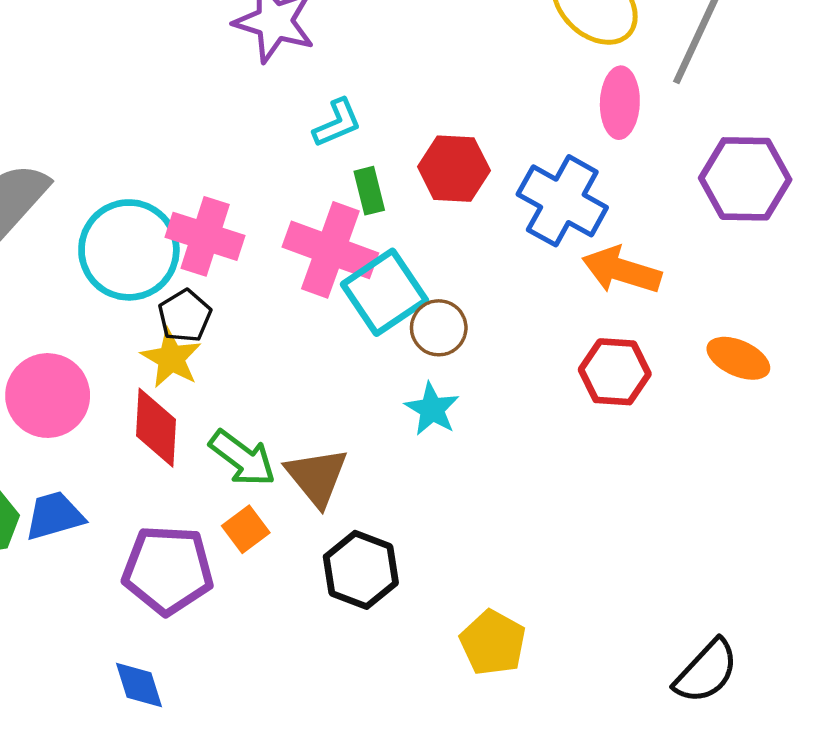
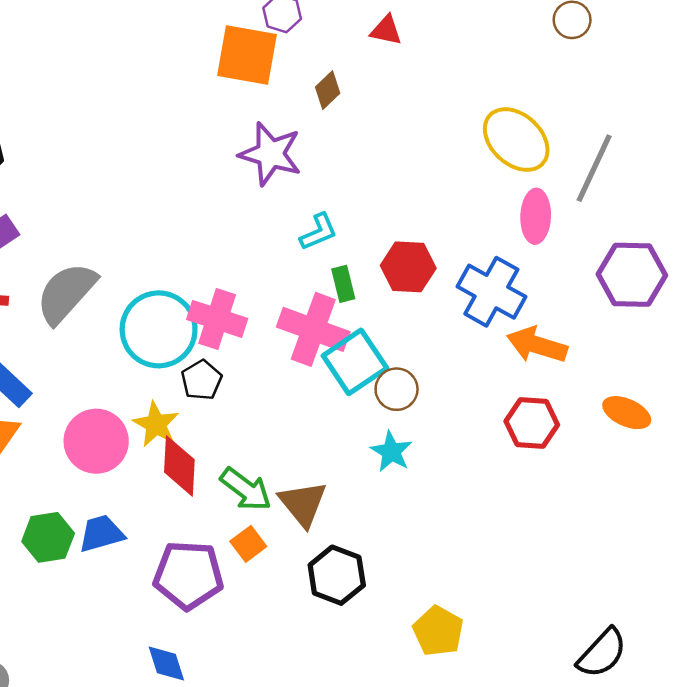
yellow star: (171, 358) -> (156, 424), moved

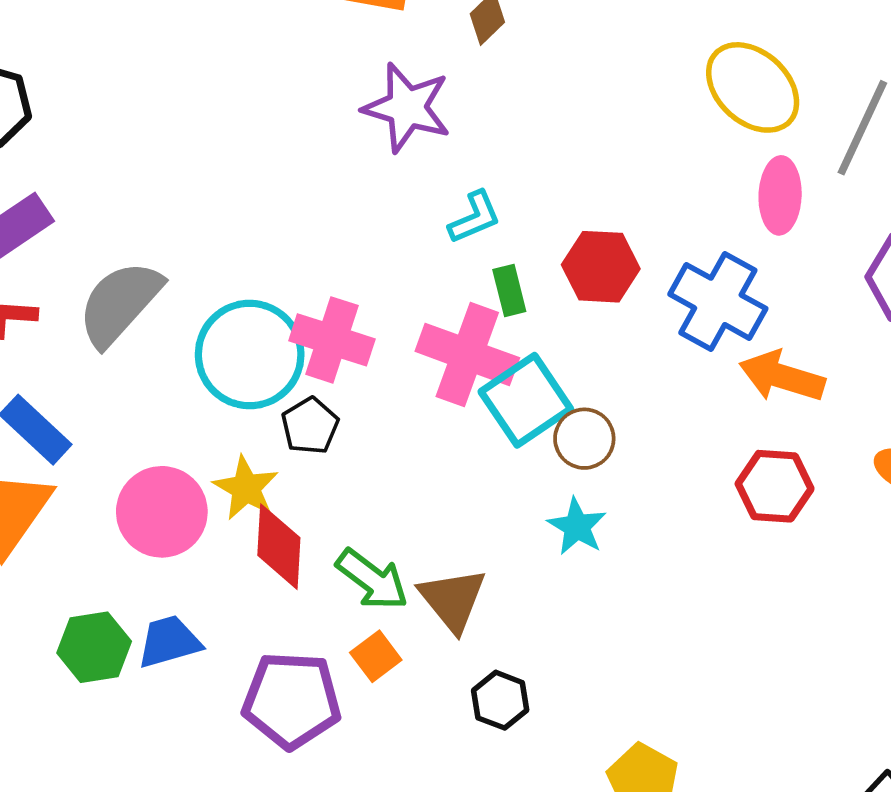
black hexagon: (337, 575) -> (500, 700), size x0.7

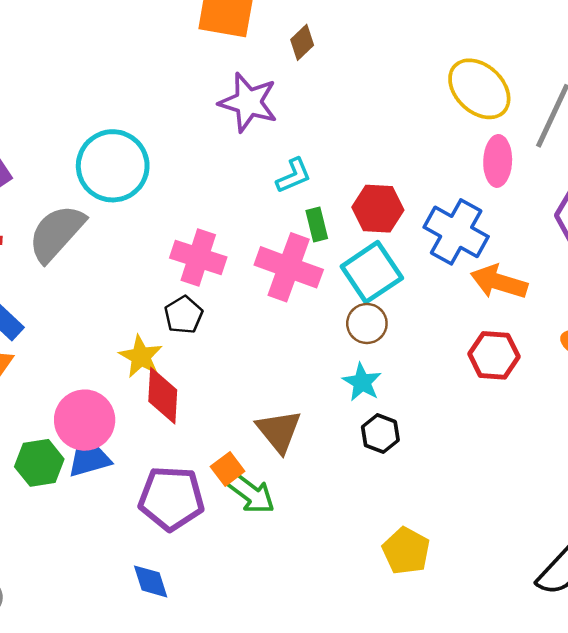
cyan circle: (250, 355) -> (113, 166), moved
cyan square: (526, 400) -> (372, 272), moved
pink circle: (162, 512) -> (85, 420), moved
green arrow: (372, 579) -> (251, 493), moved
black hexagon: (500, 700) -> (380, 434), moved

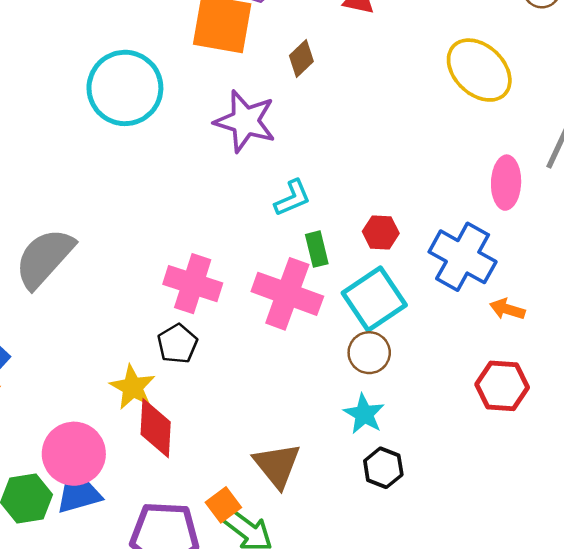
yellow ellipse: (479, 89) -> (479, 70), moved
cyan circle: (113, 166) -> (125, 88), moved
red hexagon: (378, 209) -> (381, 232), size x0.7
orange arrow: (499, 282) -> (507, 309), size x0.6

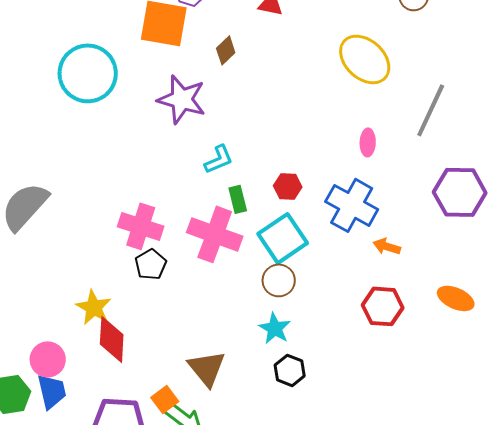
pink ellipse: (506, 183) -> (368, 142), moved, size x0.7
black pentagon: (177, 344) -> (151, 264), moved
pink circle: (74, 454) -> (48, 359), size x0.7
blue trapezoid: (79, 495) -> (52, 391), turned 93

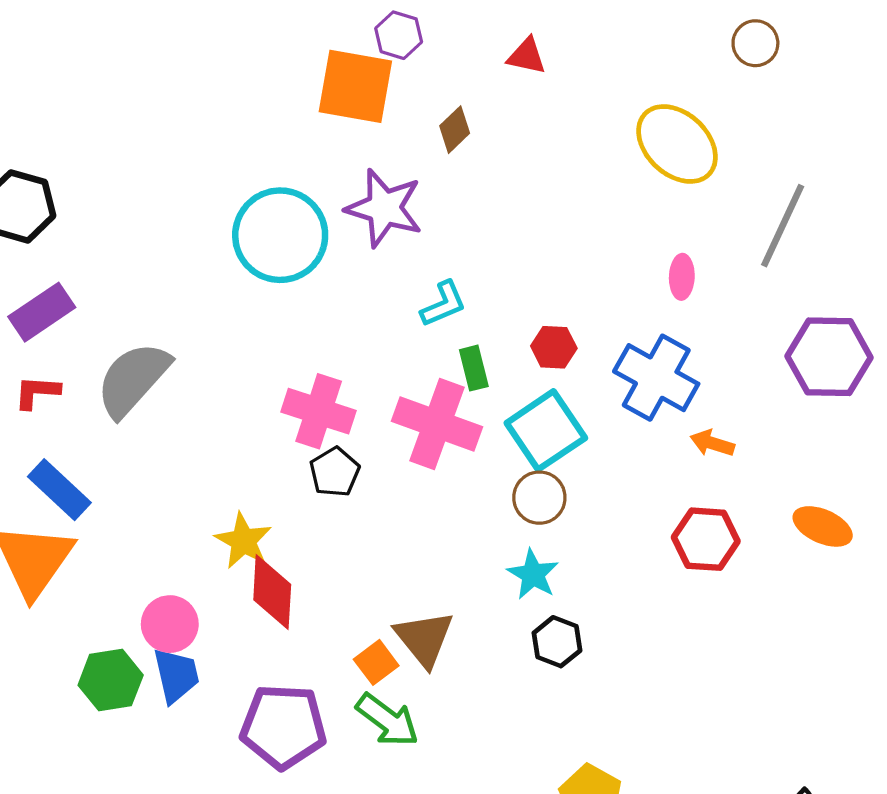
cyan circle: (88, 73) -> (280, 235), moved
orange square: (165, 399) -> (376, 662), moved

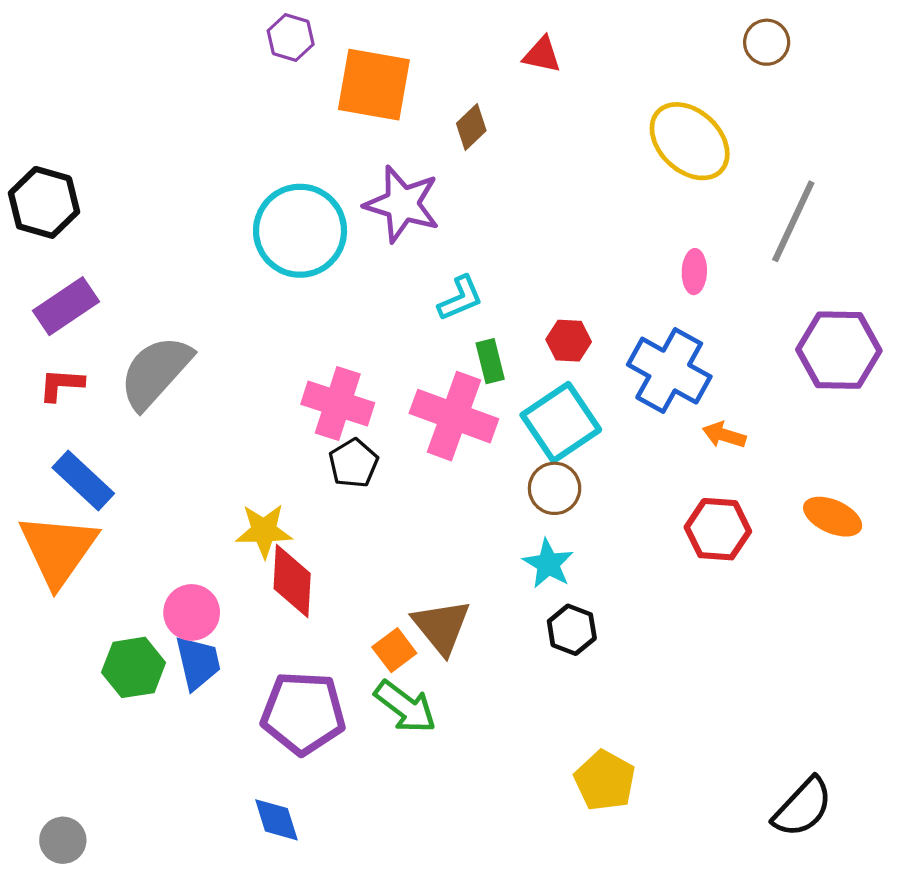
purple hexagon: (399, 35) -> (291, 38), moved
yellow star: (243, 541) -> (264, 531), turned -30

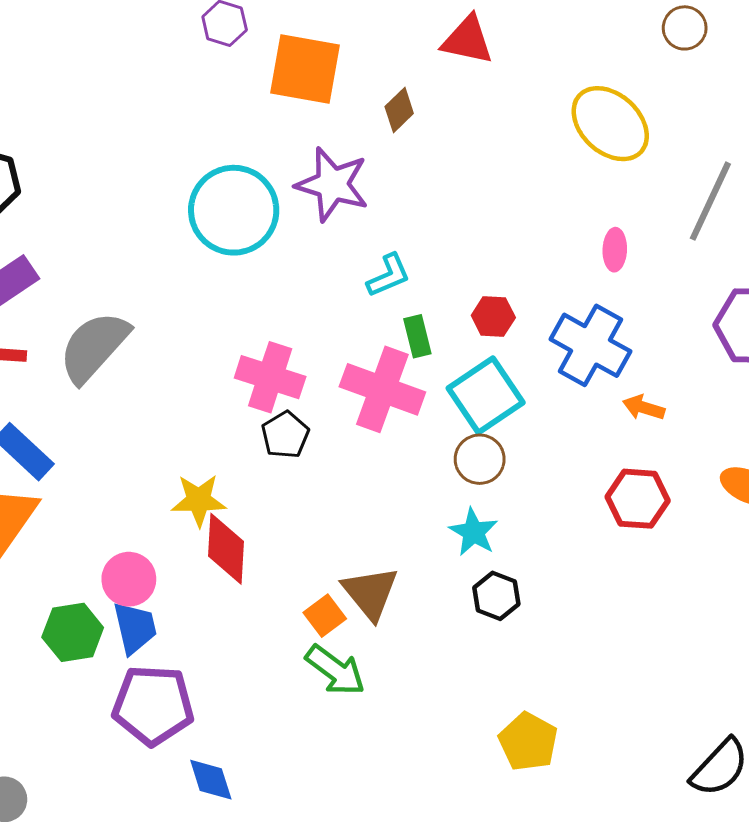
red triangle: (542, 55) -> (467, 40), size x1.4
purple pentagon: (303, 713) -> (153, 705), moved

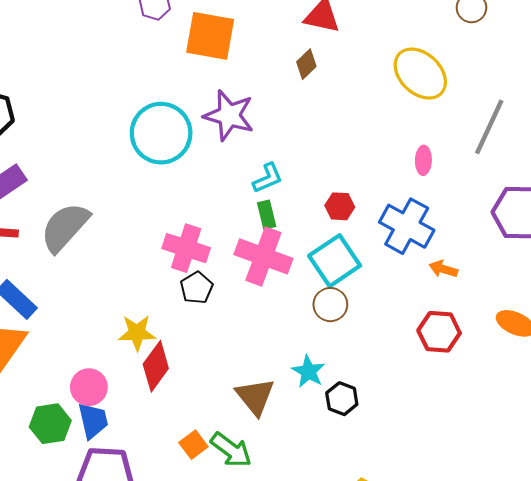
brown diamond: (399, 110) -> (306, 64), moved
green rectangle: (417, 336) -> (267, 215), moved
cyan star: (474, 532) -> (308, 371), moved
red diamond: (226, 549) -> (156, 366), turned 33
orange square: (325, 616) -> (193, 445), moved

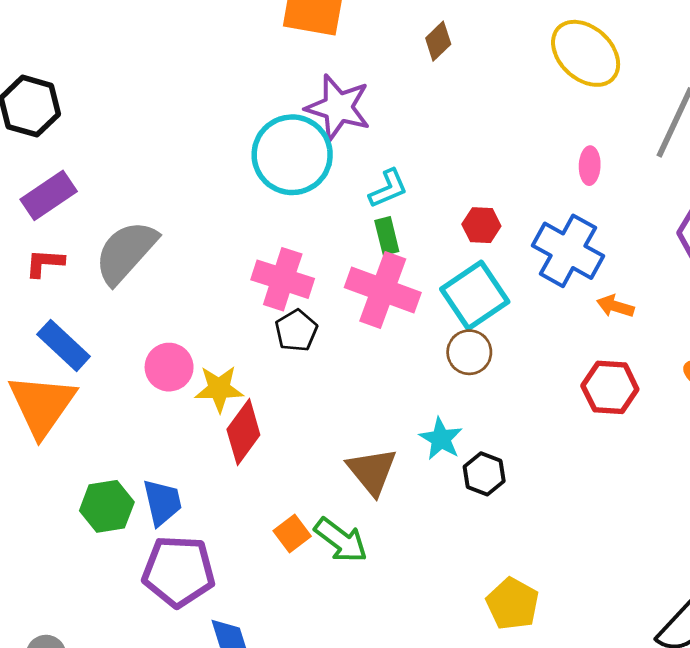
cyan circle: (161, 133) -> (292, 155), moved
pink circle: (89, 387) -> (169, 367), moved

